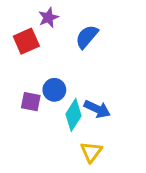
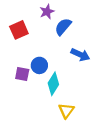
purple star: (48, 18) -> (47, 12), moved
blue arrow: (97, 109) -> (80, 55), moved

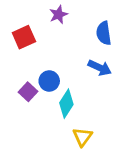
blue semicircle: (63, 27) -> (104, 33), moved, turned -48
purple square: (22, 74) -> (28, 92), turned 32

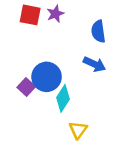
red square: (24, 37) -> (30, 15), moved, turned 35
blue circle: (49, 81) -> (47, 77), size x1.5

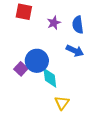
purple star: (55, 14) -> (54, 23), moved
cyan diamond: (63, 98) -> (50, 78), turned -40

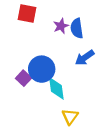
blue semicircle: (78, 25) -> (77, 28), moved
blue arrow: (75, 51) -> (85, 58), turned 120

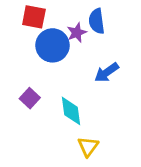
blue semicircle: (77, 28) -> (97, 21), moved
blue circle: (42, 69) -> (52, 45), moved

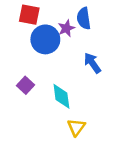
blue arrow: (107, 72) -> (92, 63), turned 90

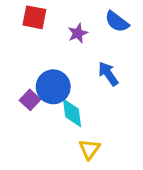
blue semicircle: (84, 18) -> (117, 22), moved, turned -45
blue circle: (45, 39) -> (53, 87), moved

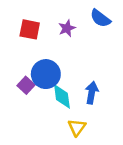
red square: (34, 17) -> (30, 29), moved
blue arrow: (108, 74) -> (92, 93), moved, turned 45

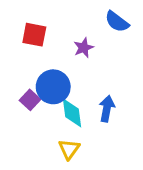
purple star: (67, 28) -> (84, 48), moved
yellow triangle: (77, 127) -> (69, 149), moved

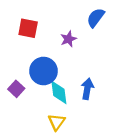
blue semicircle: (117, 22) -> (96, 18), turned 90
purple square: (30, 100) -> (16, 89), moved

